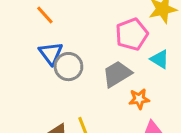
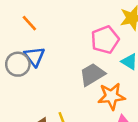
gray circle: (68, 67) -> (18, 64), moved
orange star: (139, 99) -> (111, 96), size x1.5

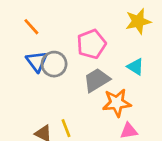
pink pentagon: (105, 40) -> (91, 44), moved
gray circle: (18, 64) -> (54, 64), moved

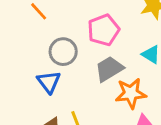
blue triangle: (37, 61) -> (49, 82), moved

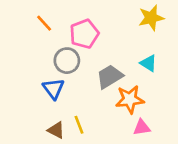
pink pentagon: (103, 30) -> (84, 34), moved

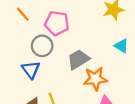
pink pentagon: (84, 34) -> (57, 23), turned 30
cyan triangle: (148, 63) -> (121, 46), moved

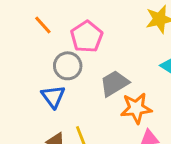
pink pentagon: (57, 23) -> (87, 37), turned 30

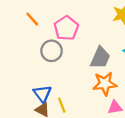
gray trapezoid: (114, 83) -> (100, 58), moved, turned 145
blue triangle: (53, 96) -> (42, 94), moved

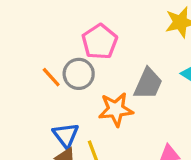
orange line: (32, 19) -> (51, 77), moved
orange star: (105, 84) -> (116, 109), moved

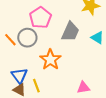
gray trapezoid: (148, 84) -> (70, 32), moved
orange star: (116, 109) -> (50, 60), turned -30

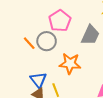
orange star: (50, 60) -> (70, 64), turned -30

